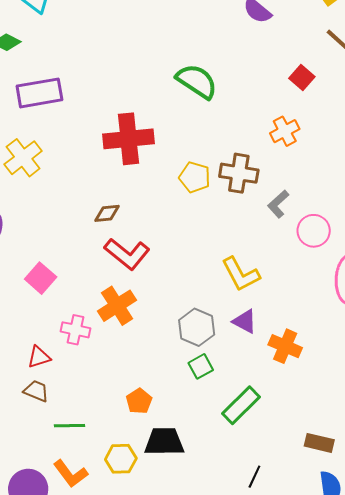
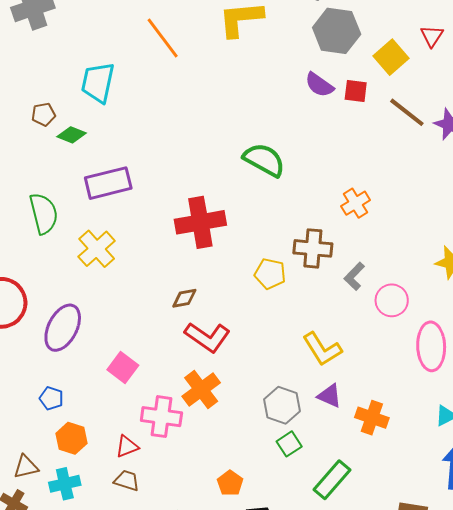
red square: (302, 77) -> (356, 91), moved, turned -30
yellow pentagon: (195, 177) -> (270, 274), moved
pink cross: (75, 330) -> (161, 417), size x1.4

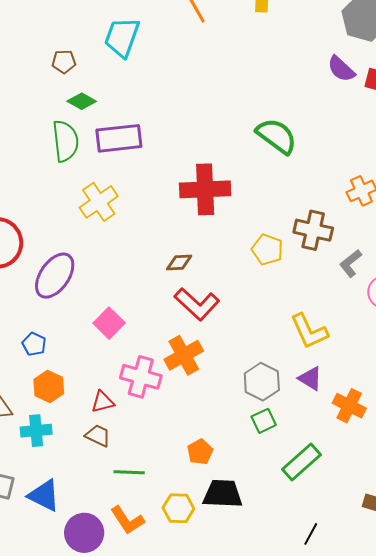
green diamond: (72, 135) -> (82, 101), moved
green semicircle: (44, 213) -> (65, 141), moved

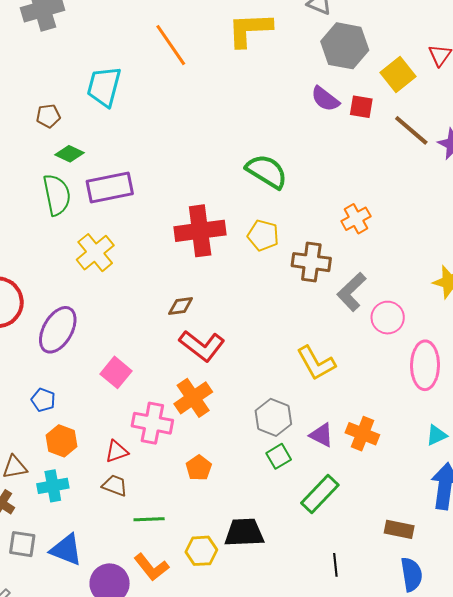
yellow pentagon: (267, 250) -> (263, 235), moved
gray L-shape: (351, 263) -> (351, 292), size x1.4
purple triangle: (310, 378) -> (321, 435), moved
orange pentagon: (200, 452) -> (199, 468), moved
black line: (311, 534) -> (335, 565), turned -30

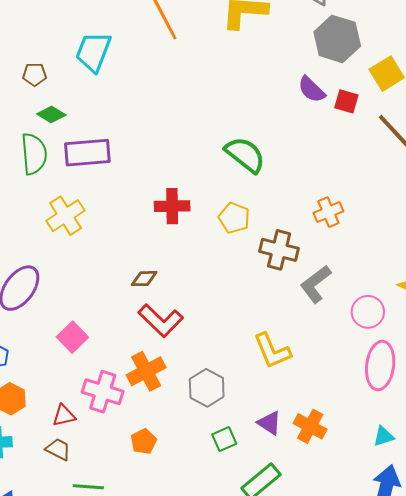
red cross: (200, 231) -> (172, 206), size x0.7
pink circle: (388, 318) -> (368, 312), moved
gray hexagon: (273, 417) -> (207, 388), moved

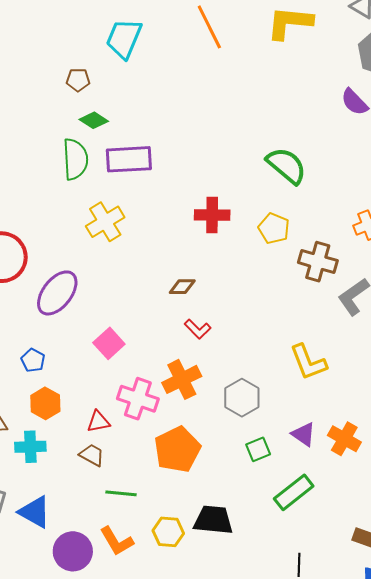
cyan trapezoid: (93, 52) -> (124, 39), moved
red L-shape: (161, 321) -> (198, 329), size x0.6
orange pentagon: (144, 441) -> (177, 449), size x1.8

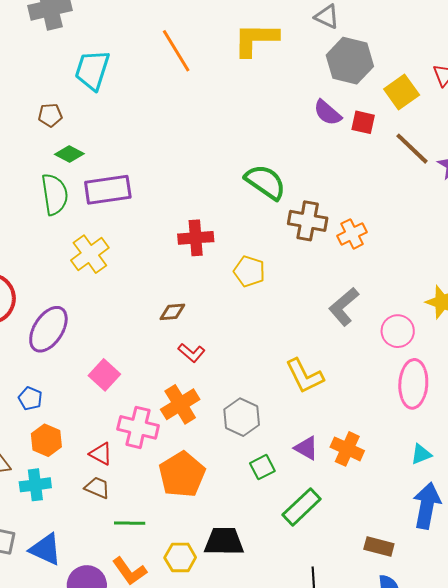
yellow pentagon: (274, 228) -> (249, 271), moved
brown cross: (318, 262) -> (308, 221), moved
red triangle: (98, 422) -> (101, 454), turned 45

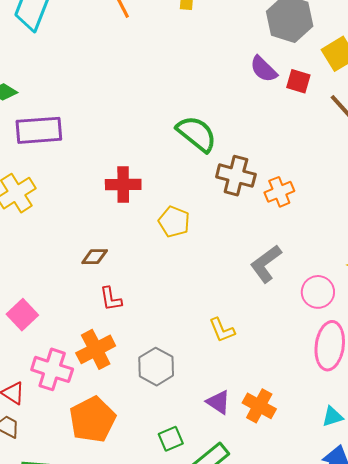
red L-shape: (192, 353) -> (111, 299), turned 36
yellow L-shape: (305, 376) -> (222, 330), size x0.7
green square: (262, 467) -> (171, 439), moved

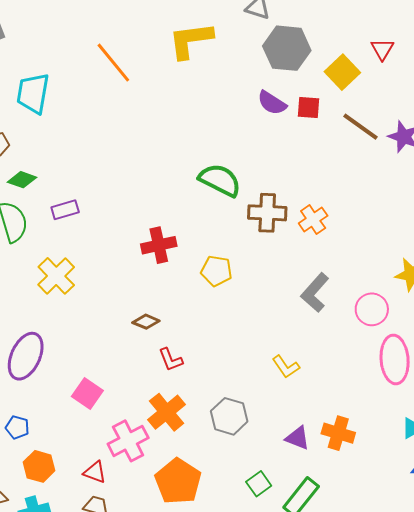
purple rectangle: (39, 130) -> (65, 210), size x0.6
brown diamond: (95, 257) -> (146, 322), turned 36
pink cross: (52, 369) -> (128, 441), turned -33

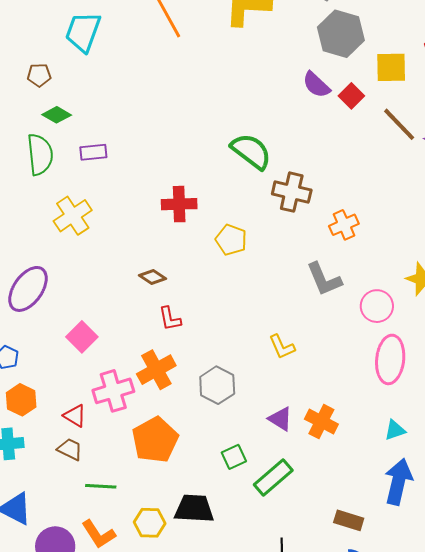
yellow square: (342, 72) -> (391, 67), turned 32
red square: (308, 107) -> (351, 96), turned 30
orange cross: (313, 220) -> (344, 225), moved
gray L-shape: (315, 293) -> (324, 279), turned -75

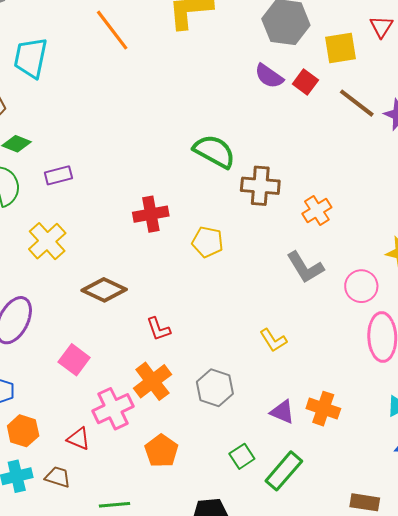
brown diamond: (153, 277) -> (104, 290), moved, size x1.6
orange pentagon: (155, 440) -> (161, 451), size x0.7
brown trapezoid: (70, 449) -> (58, 477), moved

